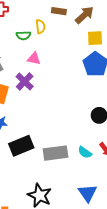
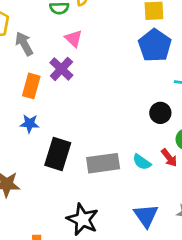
pink triangle: (34, 59) -> (74, 39), turned 32
black rectangle: (21, 146) -> (58, 154), turned -50

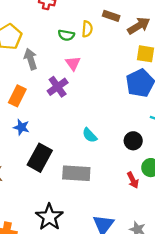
orange rectangle: (31, 86) -> (17, 96), moved
cyan semicircle: (142, 162) -> (90, 135), moved

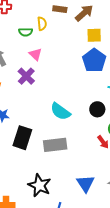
cyan semicircle: (90, 135) -> (60, 111), size x1.5

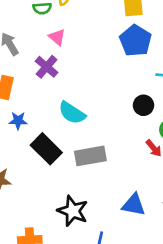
cyan semicircle: (60, 111) -> (72, 113), moved
black rectangle: (22, 138) -> (46, 149), turned -60
blue triangle: (85, 184) -> (134, 205), turned -42

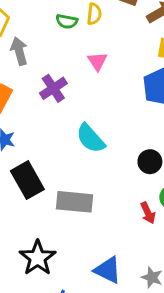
pink triangle: (57, 37) -> (97, 61), moved
cyan semicircle: (72, 113) -> (91, 138), moved

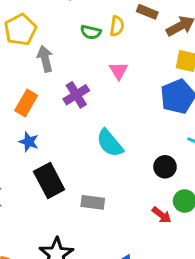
gray rectangle: (74, 202) -> (93, 202), size x0.7
red arrow: (148, 213) -> (162, 215), turned -30

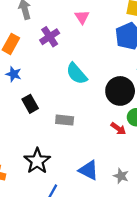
black circle: (165, 167) -> (120, 91), size x1.6
black rectangle: (49, 181) -> (30, 104), size x0.7

